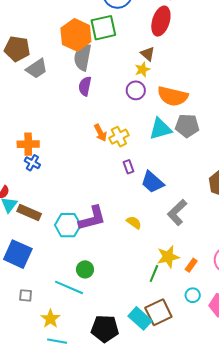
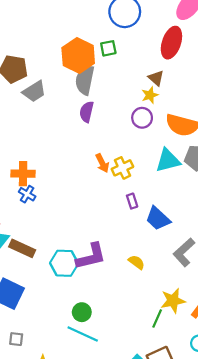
green square: (103, 28) -> (108, 48), size x0.6
cyan line: (69, 287) -> (83, 334), moved

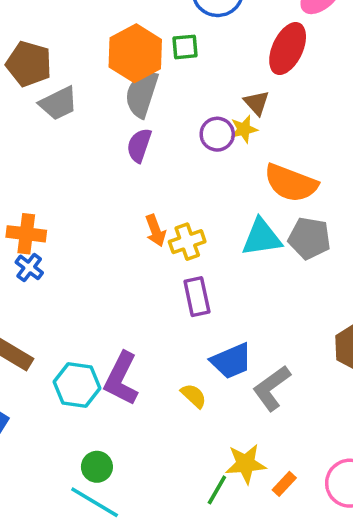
purple circle: (142, 118) -> (217, 134), moved
purple rectangle: (132, 201) -> (197, 297), size x1.5
blue trapezoid: (158, 219) -> (231, 361), moved, turned -72
purple L-shape: (91, 256) -> (121, 379), turned 124

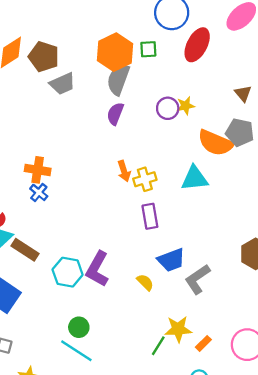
red ellipse: (288, 49) -> (197, 45), moved
brown triangle: (257, 103) -> (243, 93), moved
gray pentagon: (309, 238) -> (240, 132), moved

